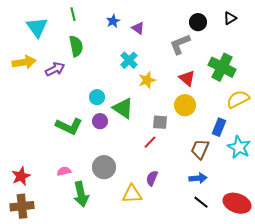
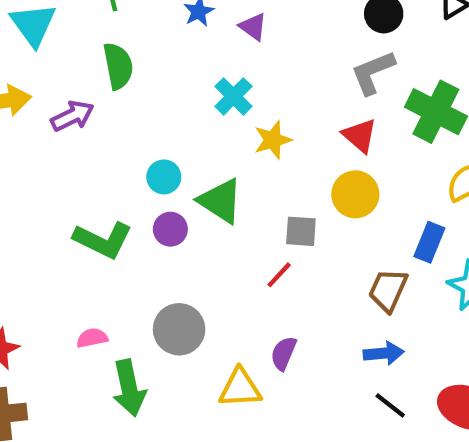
gray L-shape: (180, 44) -> (373, 72), moved

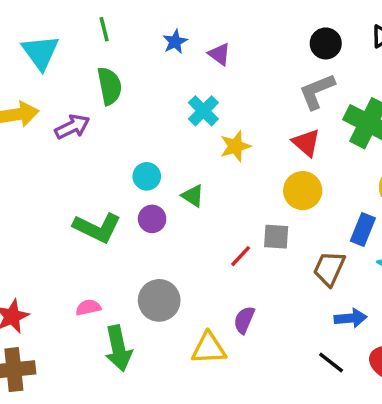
green triangle: (220, 201) -> (193, 196), size x0.6
gray square: (301, 231) -> (276, 237), moved
blue arrow: (384, 353) -> (351, 318), moved

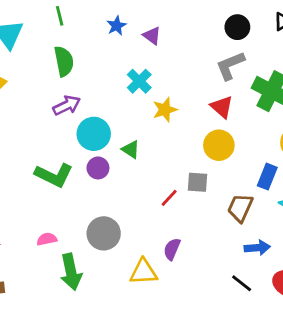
purple arrow: (72, 127) -> (67, 105), moved
cyan circle: (147, 176) -> (94, 134), size x1.5

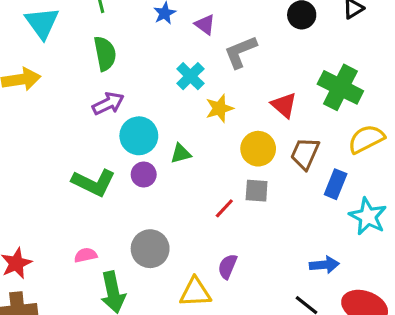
gray L-shape: (230, 66) -> (240, 52), moved
yellow circle: (219, 145) -> (258, 149), moved
green triangle: (131, 149) -> (181, 154), turned -48
brown trapezoid: (240, 208) -> (305, 154), moved

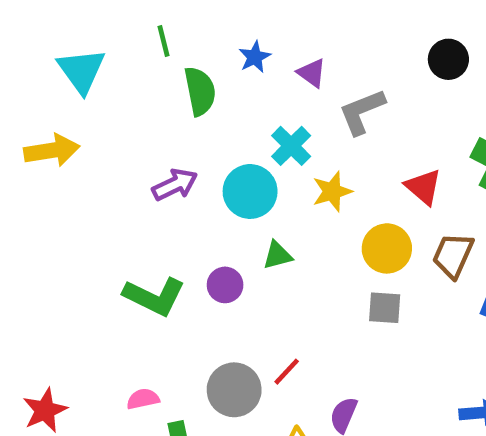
green semicircle: (105, 54) -> (200, 91), moved
cyan circle: (139, 136) -> (250, 191), moved
red line: (224, 208) -> (287, 372), moved

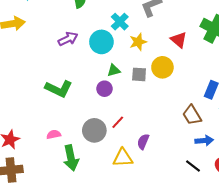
brown trapezoid: (453, 255) -> (192, 115), moved, turned -55
purple circle: (225, 285) -> (104, 89), moved
gray square: (385, 308) -> (139, 74), moved

